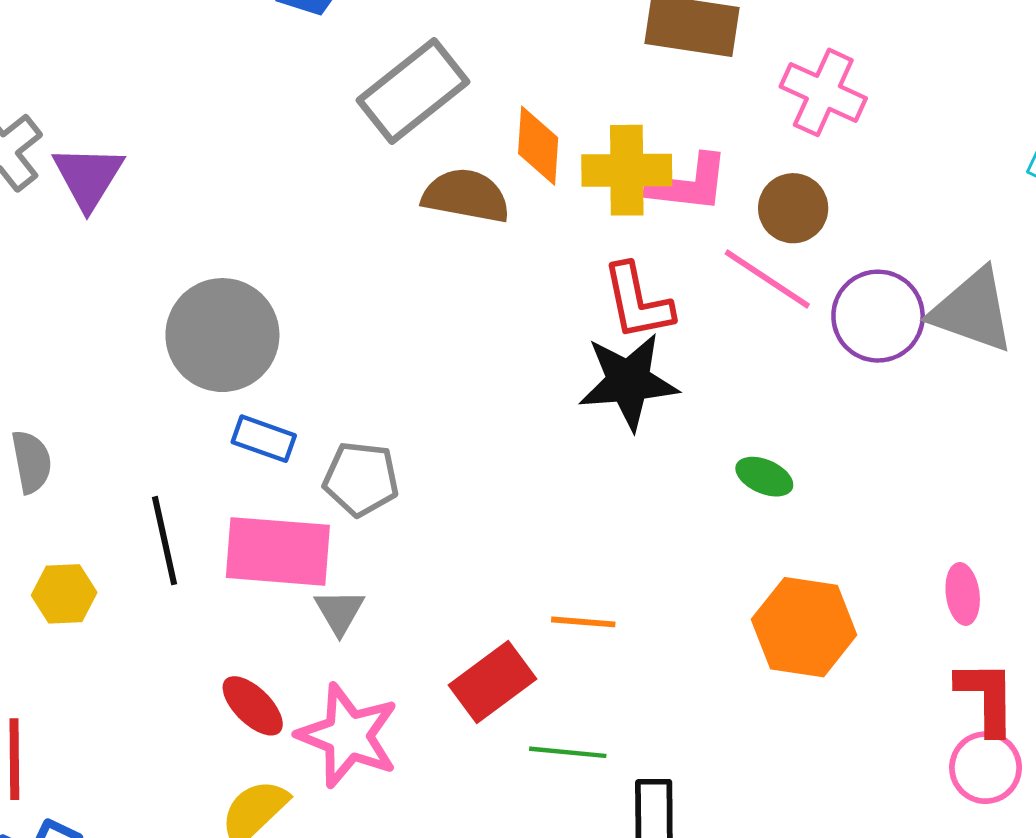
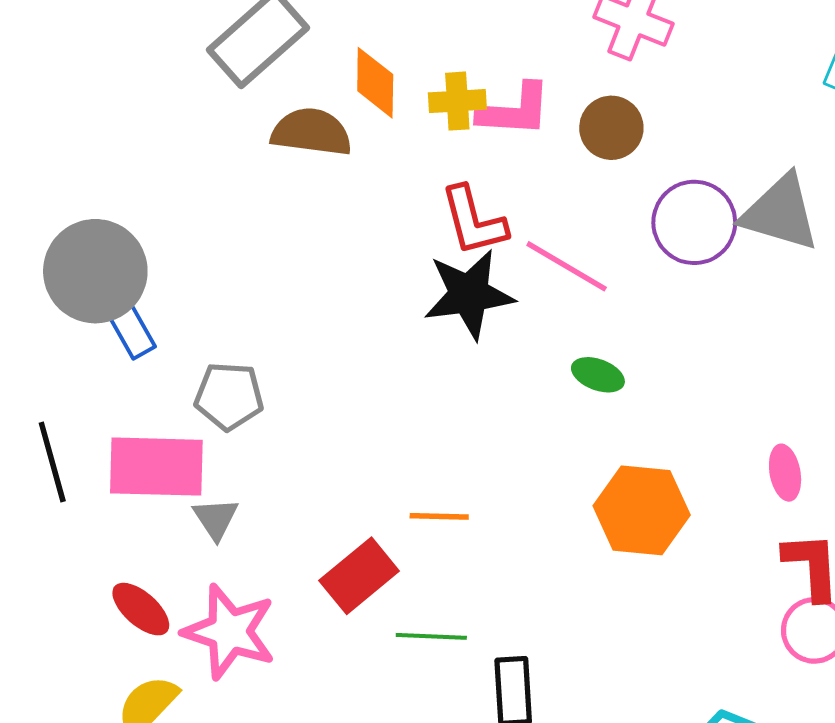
yellow cross: (627, 170) -> (457, 101), size x0.7
pink line: (767, 279) -> (567, 266), moved
blue rectangle: (264, 439) -> (132, 330), moved, turned 44

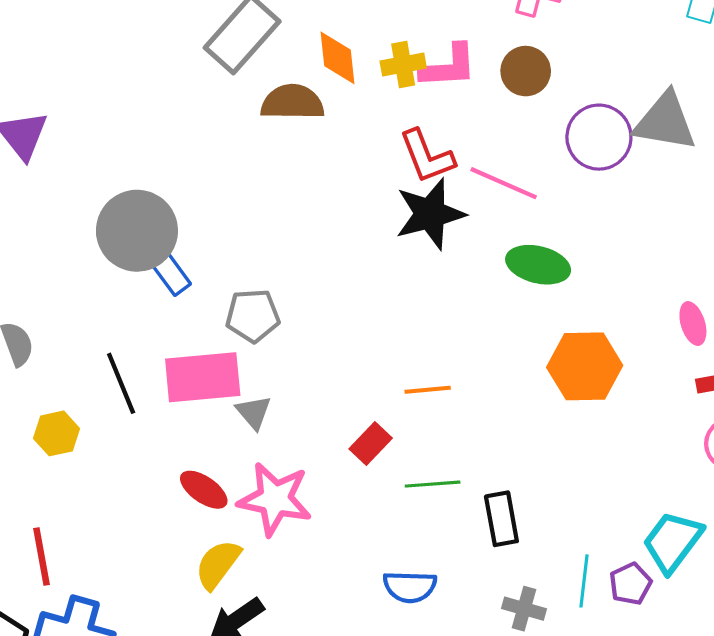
green ellipse: (598, 375) -> (538, 265), size x1.5
red rectangle: (359, 576) -> (371, 443), size x0.7

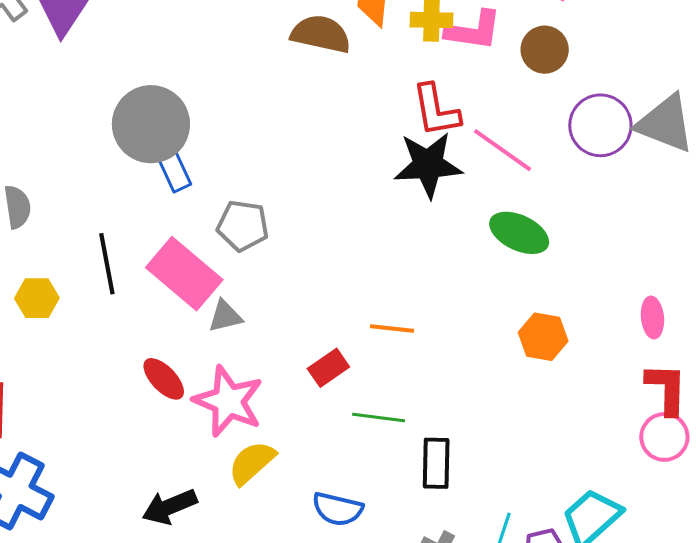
orange hexagon: (585, 366) -> (543, 337), size x0.7
pink rectangle: (203, 377) -> (184, 274), turned 34
gray triangle: (254, 412) -> (225, 316), turned 45
yellow semicircle: (218, 564) -> (252, 463), moved

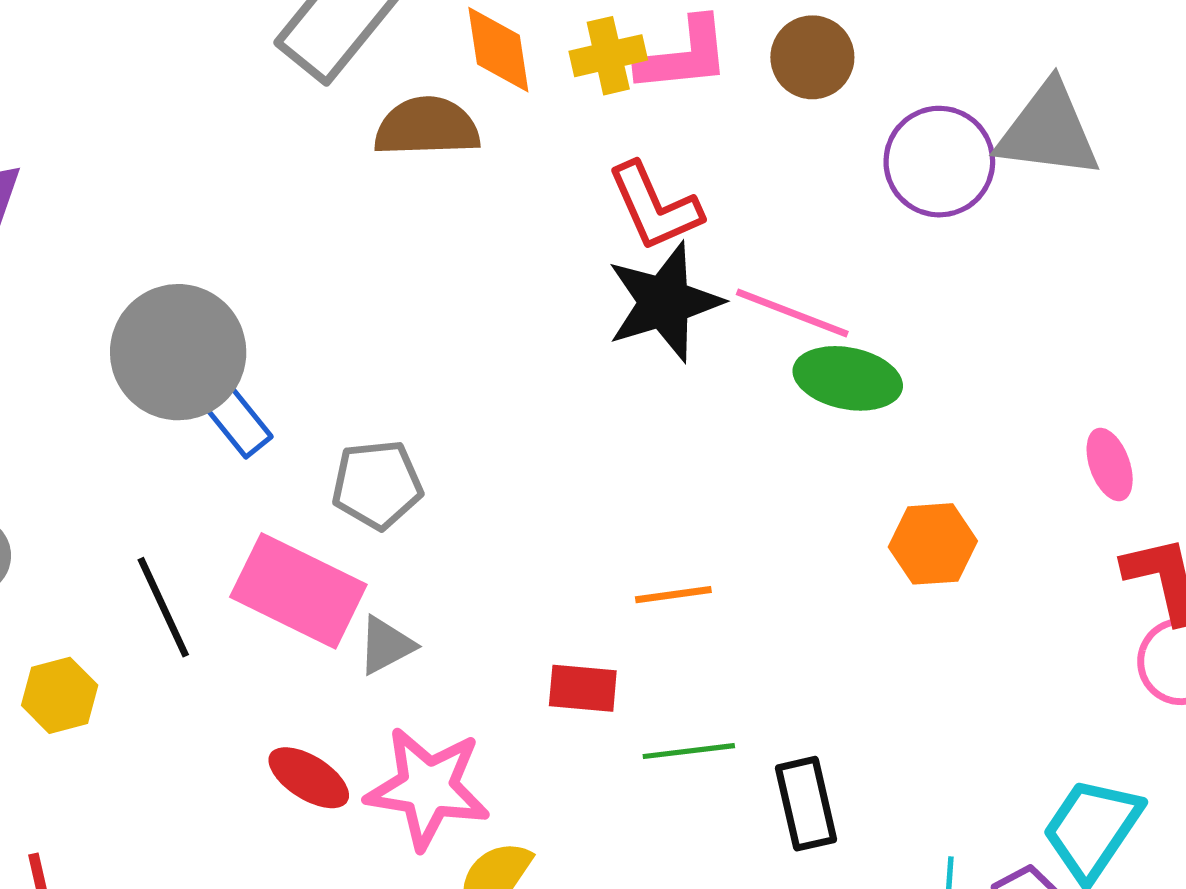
pink line: (503, 150) -> (792, 313), moved
red rectangle: (328, 368) -> (583, 688), turned 54

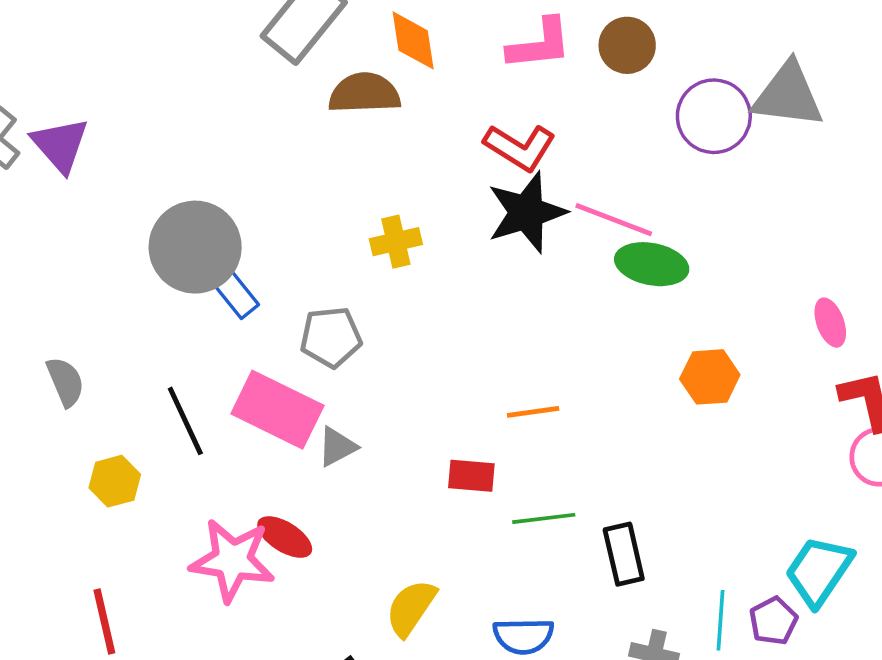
yellow cross: (608, 56) -> (396, 242), moved
red L-shape: (655, 207) -> (520, 147), turned -34
pink star: (428, 788) -> (232, 560), moved

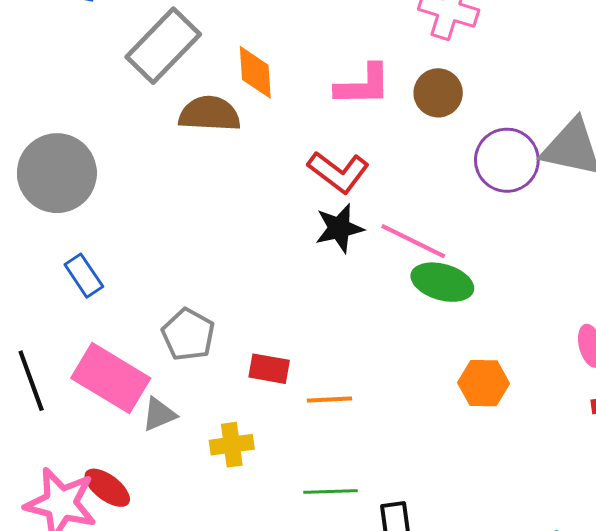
black star: (527, 212) -> (339, 228), size x0.7
yellow cross: (396, 242) -> (232, 445), moved
gray circle: (195, 247) -> (57, 173), moved
gray pentagon: (331, 337) -> (188, 335), moved, turned 30
red rectangle: (471, 476) -> (269, 369), moved

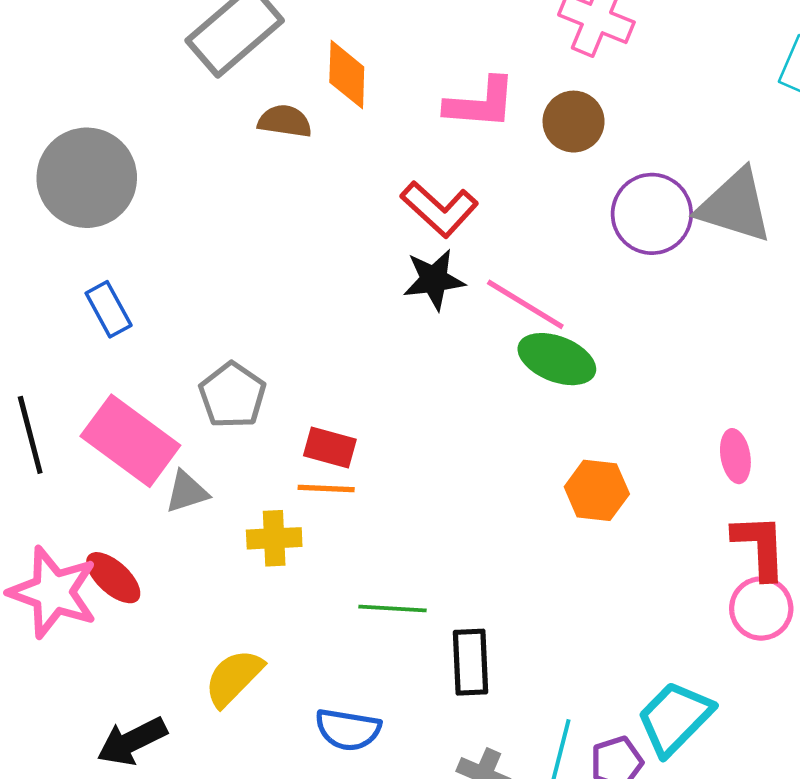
brown semicircle: (210, 114) -> (285, 121), size x0.7
orange line: (330, 399) -> (326, 488), moved

